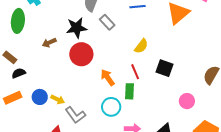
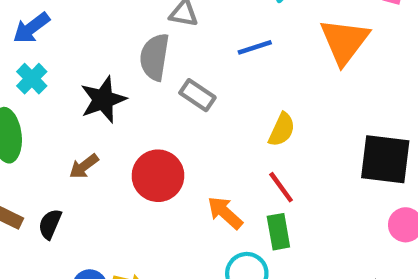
black star: (77, 28) -> (103, 100), moved
black square: (165, 68) -> (385, 159), moved, size x1.4
black semicircle: (19, 73) -> (50, 224), moved, turned -32

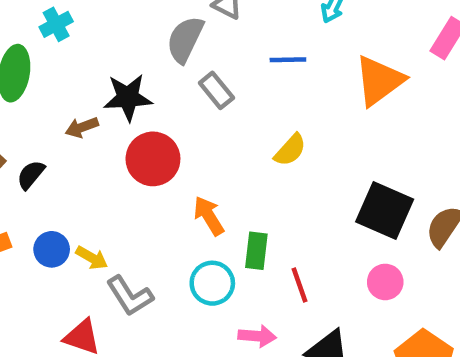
black star: (103, 100) -> (128, 97), moved
red line: (281, 187) -> (300, 285), moved

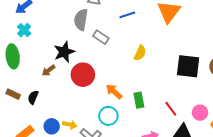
pink circle: (385, 282) -> (200, 113), moved
cyan circle: (212, 283) -> (108, 116), moved
red line: (300, 285) -> (171, 109), moved

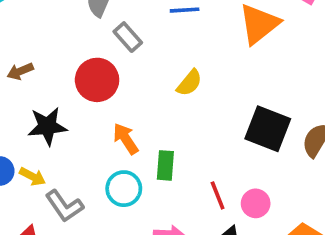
black star: (64, 52) -> (47, 126), moved
red circle: (83, 75) -> (97, 80), moved
pink circle: (200, 113) -> (256, 203), moved
cyan circle: (108, 116) -> (124, 189), moved

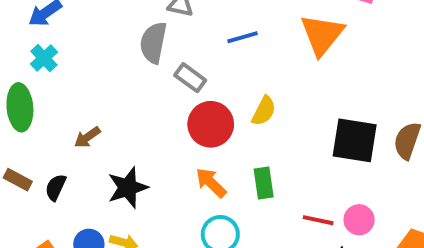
red circle: (97, 80) -> (211, 124), moved
green rectangle: (165, 165) -> (264, 183), moved
red line: (218, 195) -> (318, 220), turned -44

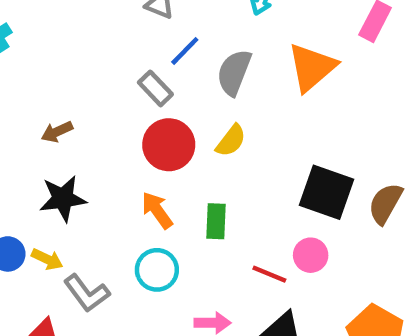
blue line: (242, 37) -> (185, 51), moved, turned -40
gray semicircle: (153, 43) -> (234, 72), moved
brown arrow: (87, 137) -> (57, 132), moved
pink circle: (359, 220) -> (311, 255), moved

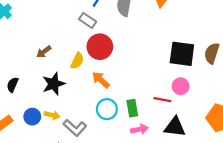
yellow semicircle: (231, 141) -> (77, 61), moved
green rectangle: (216, 221) -> (132, 108), moved

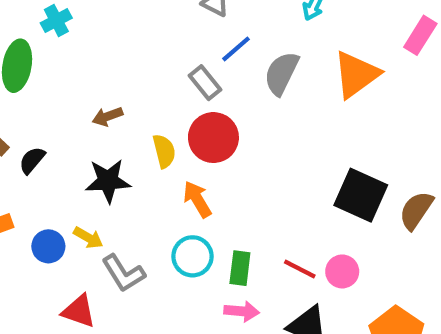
yellow semicircle: (77, 61) -> (164, 151), turned -56
pink circle: (181, 86) -> (342, 271), moved
blue circle: (32, 117) -> (48, 246), moved

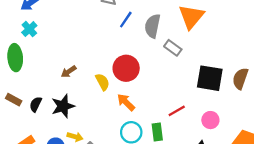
gray rectangle: (205, 83) -> (173, 48), moved
black star: (108, 181) -> (63, 106), moved
red line: (300, 269) -> (177, 111), moved, turned -42

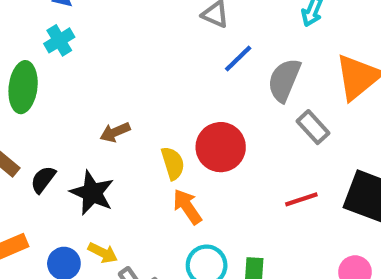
orange arrow: (126, 102) -> (187, 207), moved
black star: (63, 106) -> (92, 193), turned 30
red line: (177, 111) -> (301, 199), moved

